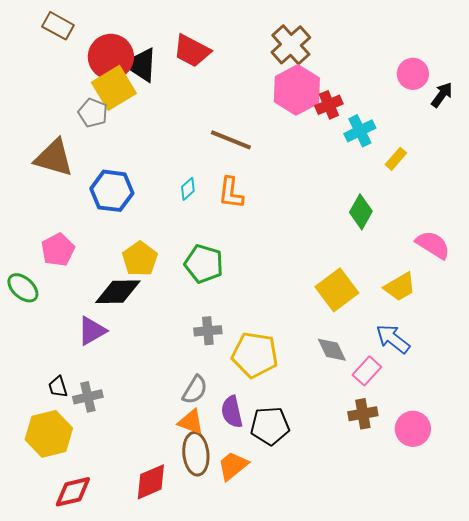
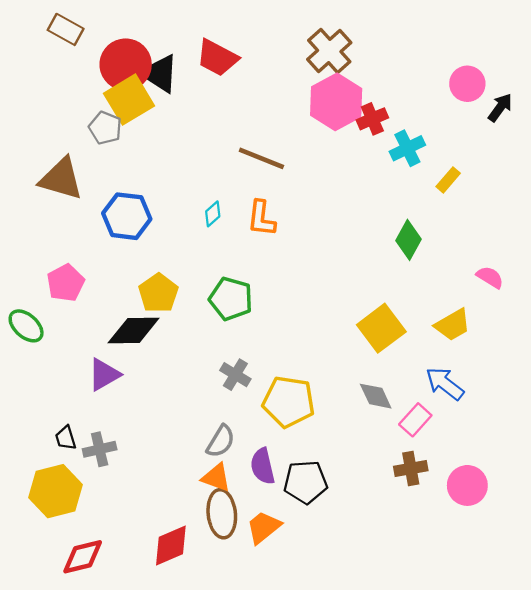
pink semicircle: (433, 245) -> (490, 277), size x0.7
gray cross: (208, 331) -> (235, 375), turned 36

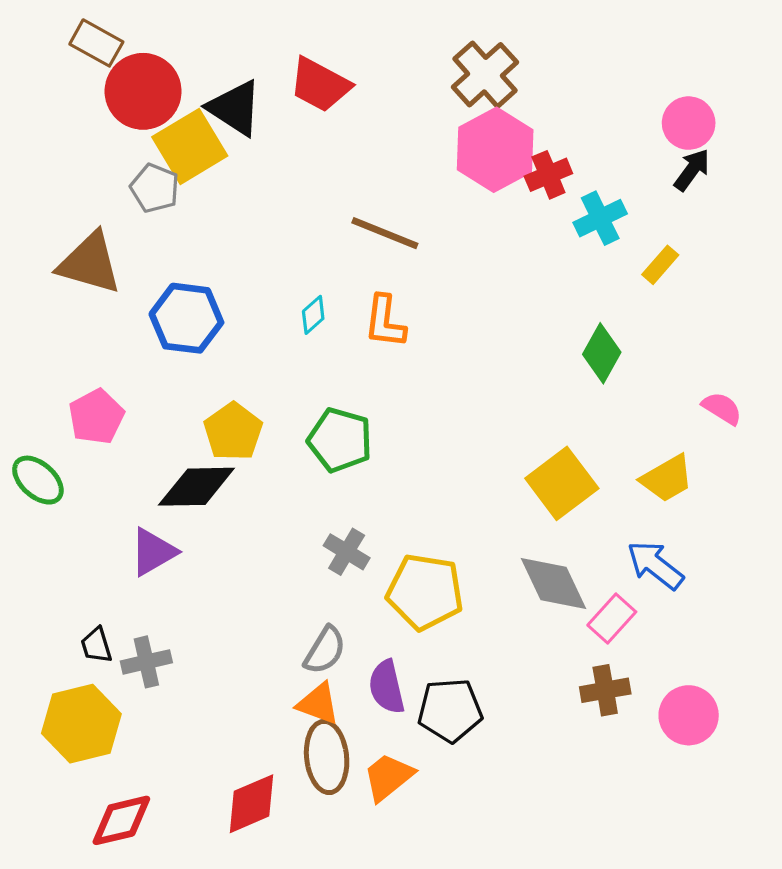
red circle: (126, 65) -> (143, 91), moved
black arrow: (500, 108) -> (692, 170), moved
gray diamond: (376, 396) -> (553, 583), size x1.4

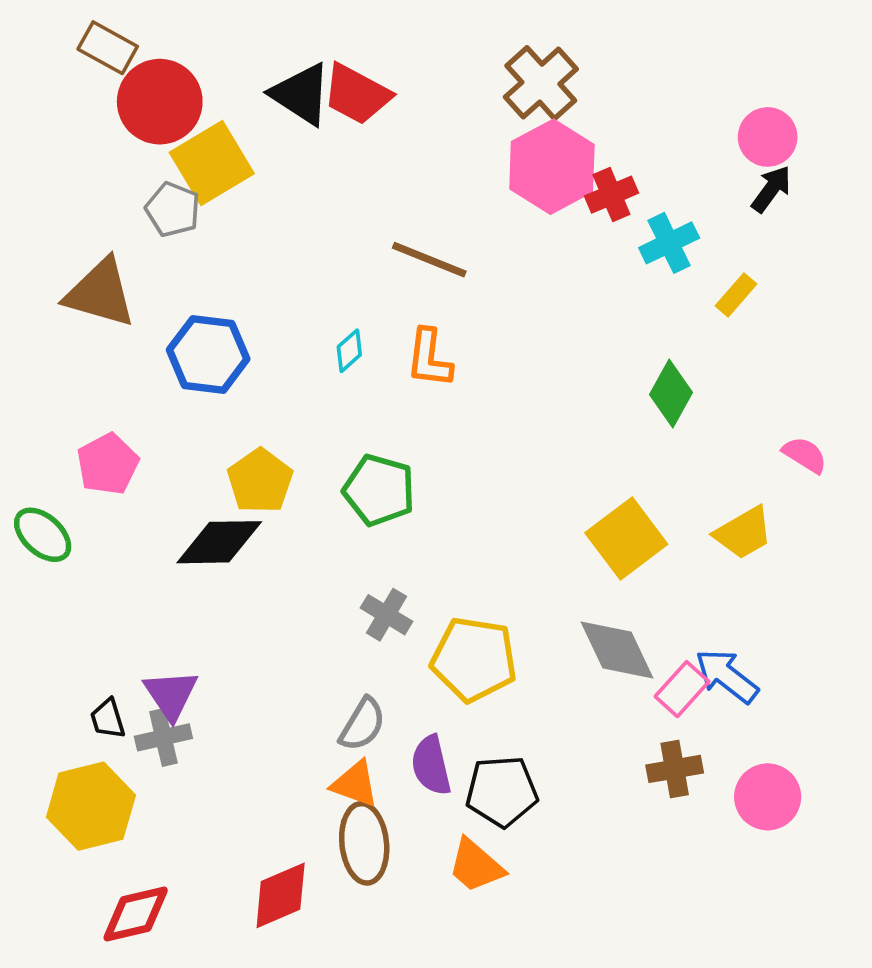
black triangle: (235, 108) -> (301, 94), moved
purple triangle: (153, 552) -> (171, 695), moved, turned -34
blue arrow: (655, 565) -> (727, 676), moved
orange trapezoid: (388, 777) -> (476, 866), moved, turned -100

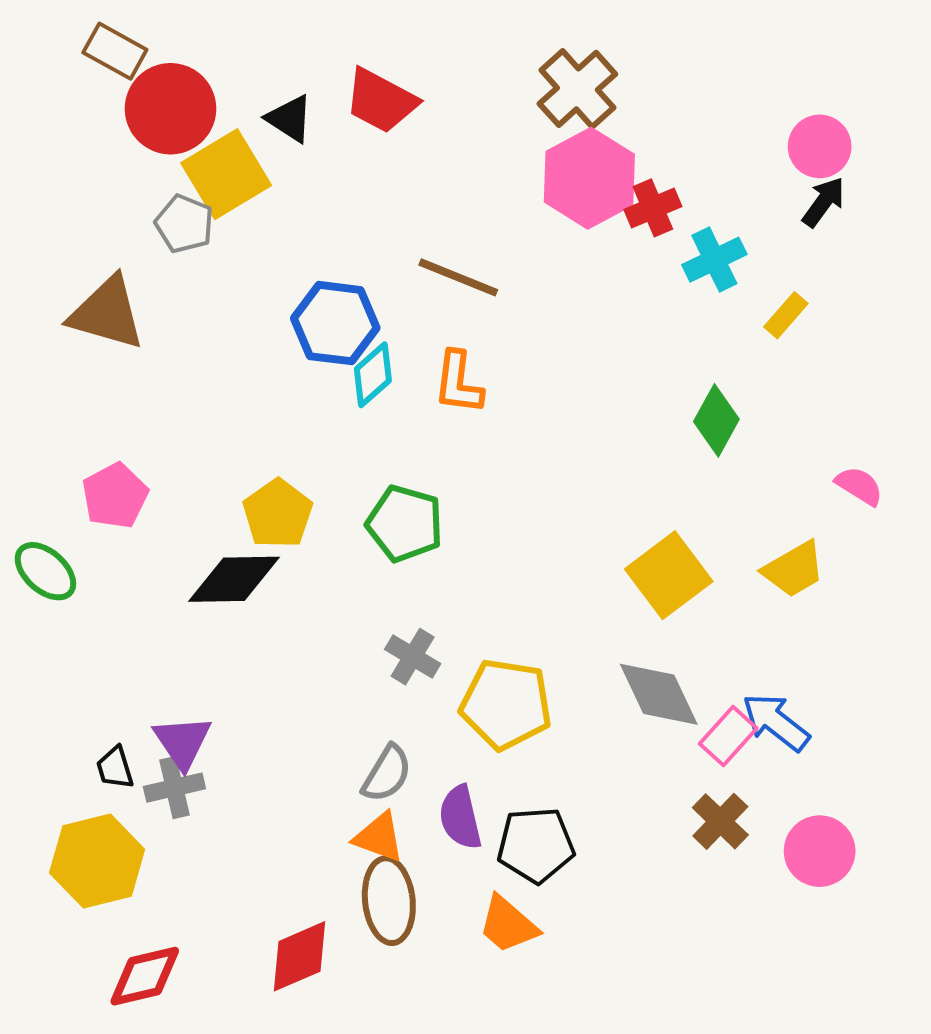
black triangle: (301, 94) -> (290, 119), moved, size x0.7
cyan diamond: (349, 351) -> (373, 375), size x1.4
blue hexagon: (208, 354) -> (335, 323), moved
brown cross: (675, 769) -> (720, 821), turned -36

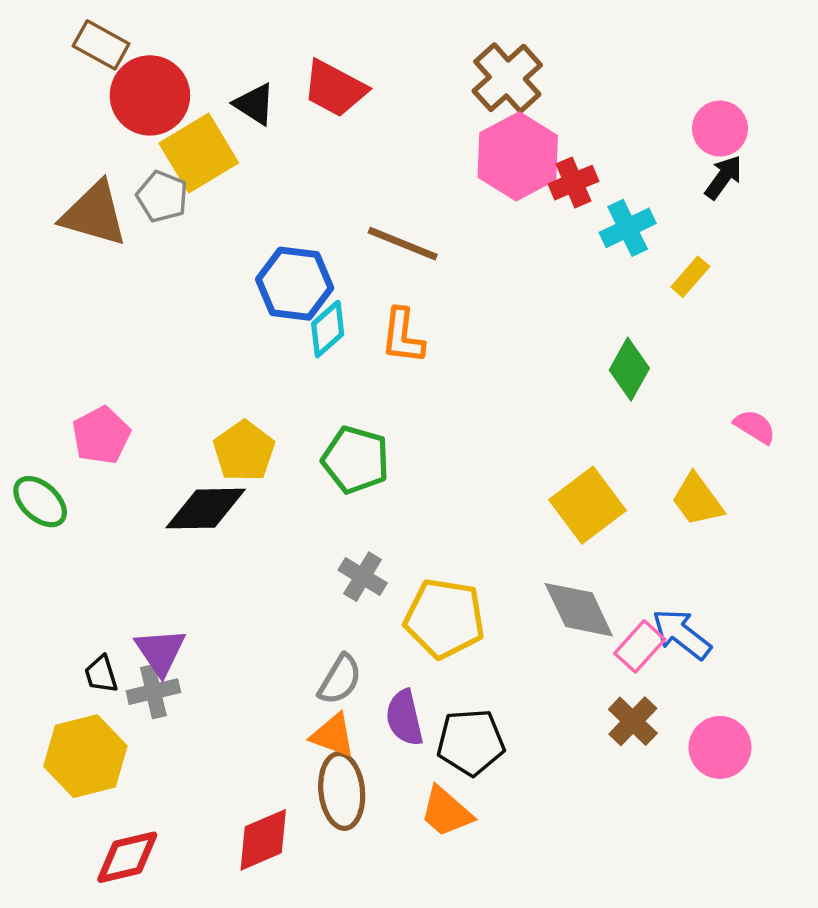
brown triangle: (107, 313) -> (94, 214), moved
yellow trapezoid: (794, 569) -> (697, 500), turned 84

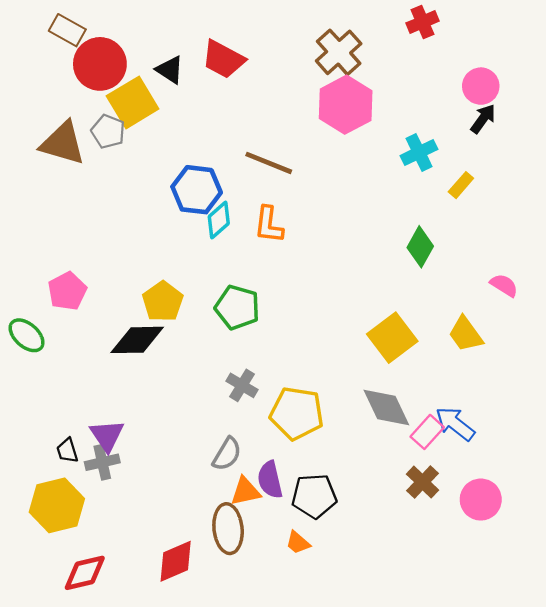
red cross: (574, 183) -> (423, 22), moved
orange triangle: (333, 735) -> (245, 491), moved, turned -32
orange trapezoid: (446, 812) -> (298, 543), size x0.7

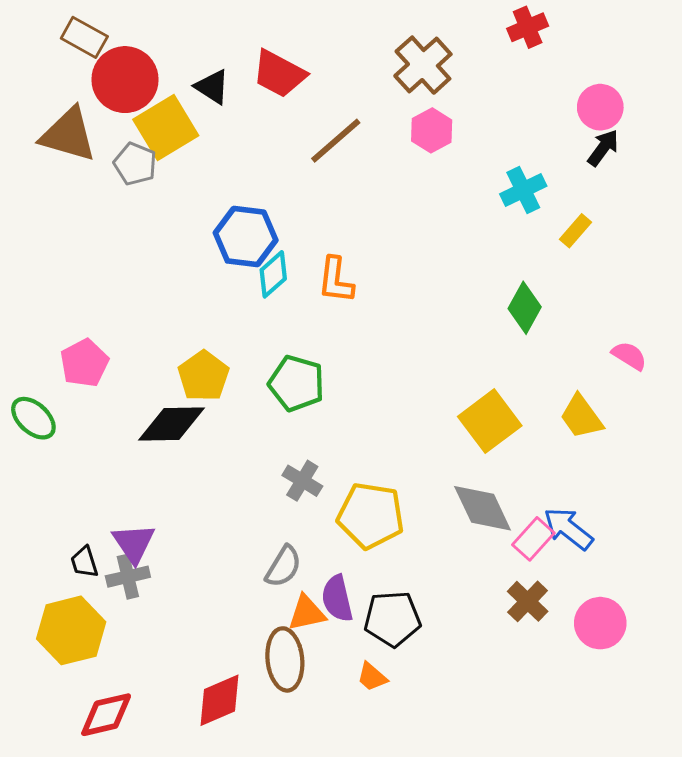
pink hexagon: (346, 105) -> (432, 130), size x0.6
brown triangle: (63, 143) -> (68, 135), moved
brown line: (269, 163) -> (336, 141), moved, turned -63

